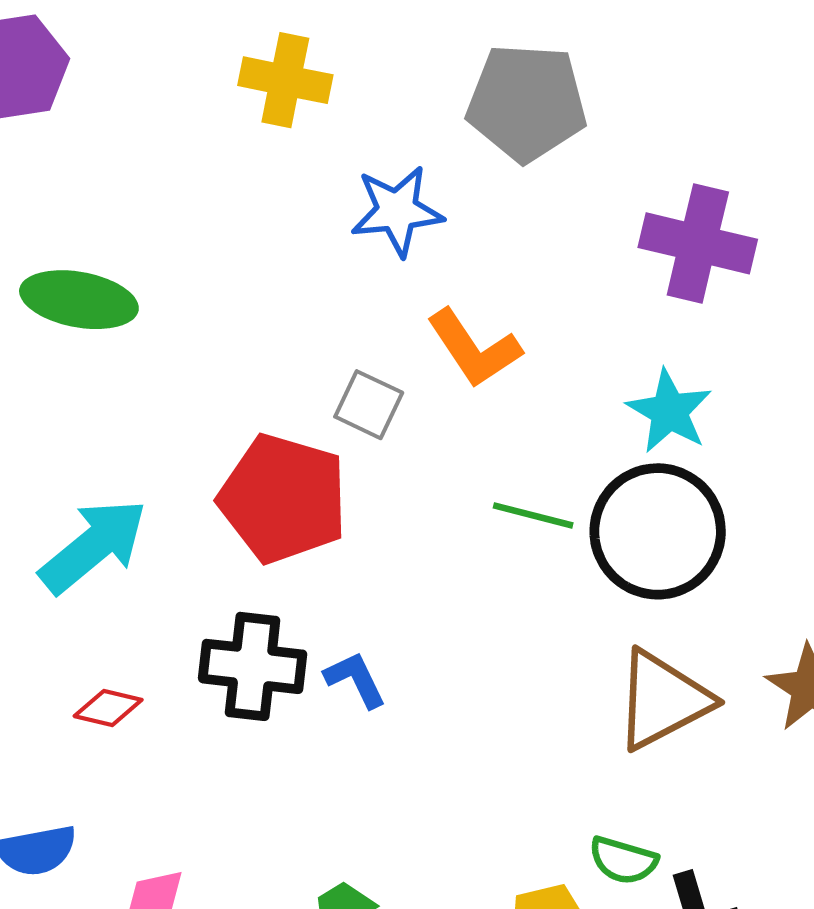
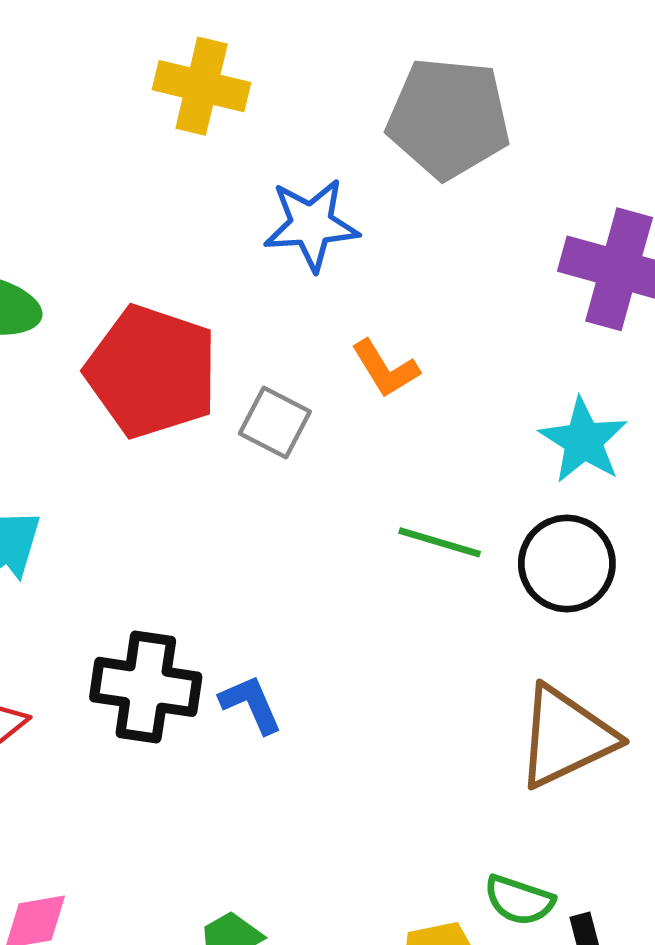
orange L-shape: (474, 348) -> (385, 369), size x0.7
red pentagon: (283, 499) -> (152, 372), moved
black circle: (658, 531) -> (567, 564), size x0.7

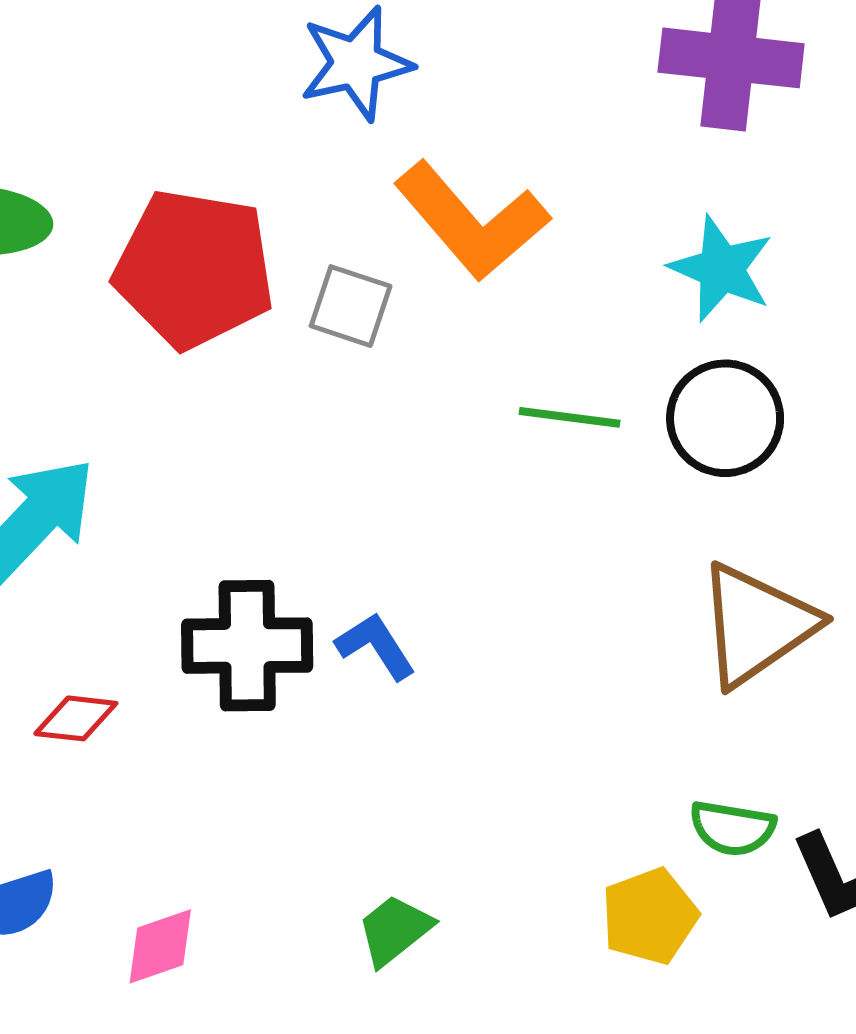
orange L-shape: (385, 369) -> (472, 221), size x1.8

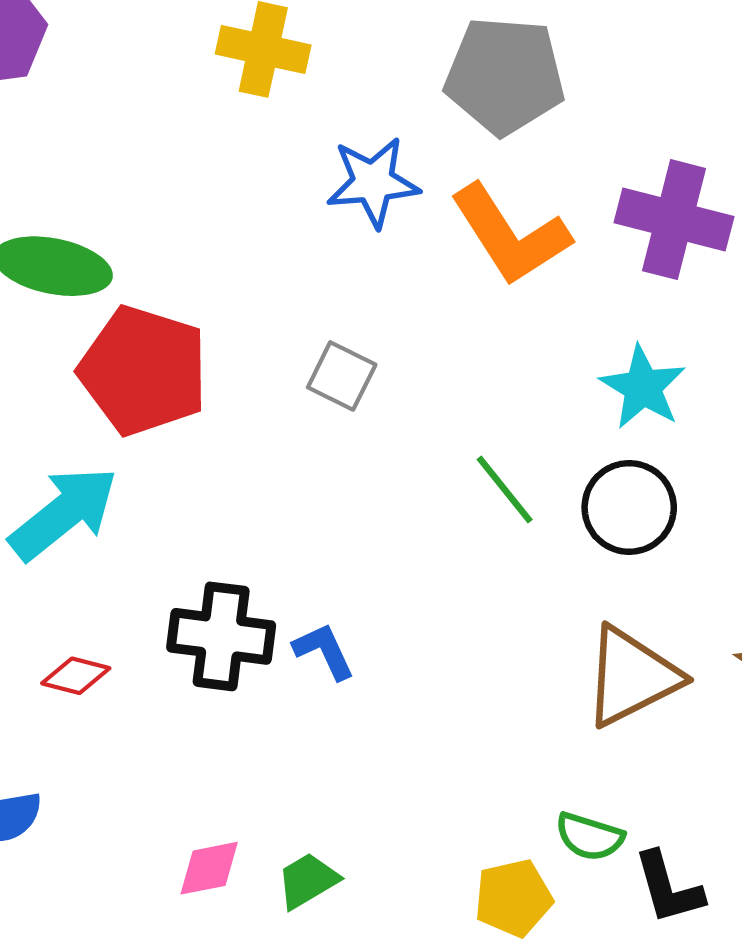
orange L-shape: (472, 221) -> (510, 235), moved
red pentagon: (194, 269) -> (143, 371), moved
green line: (570, 417) -> (505, 489), turned 36
pink diamond: (160, 946) -> (209, 868), moved

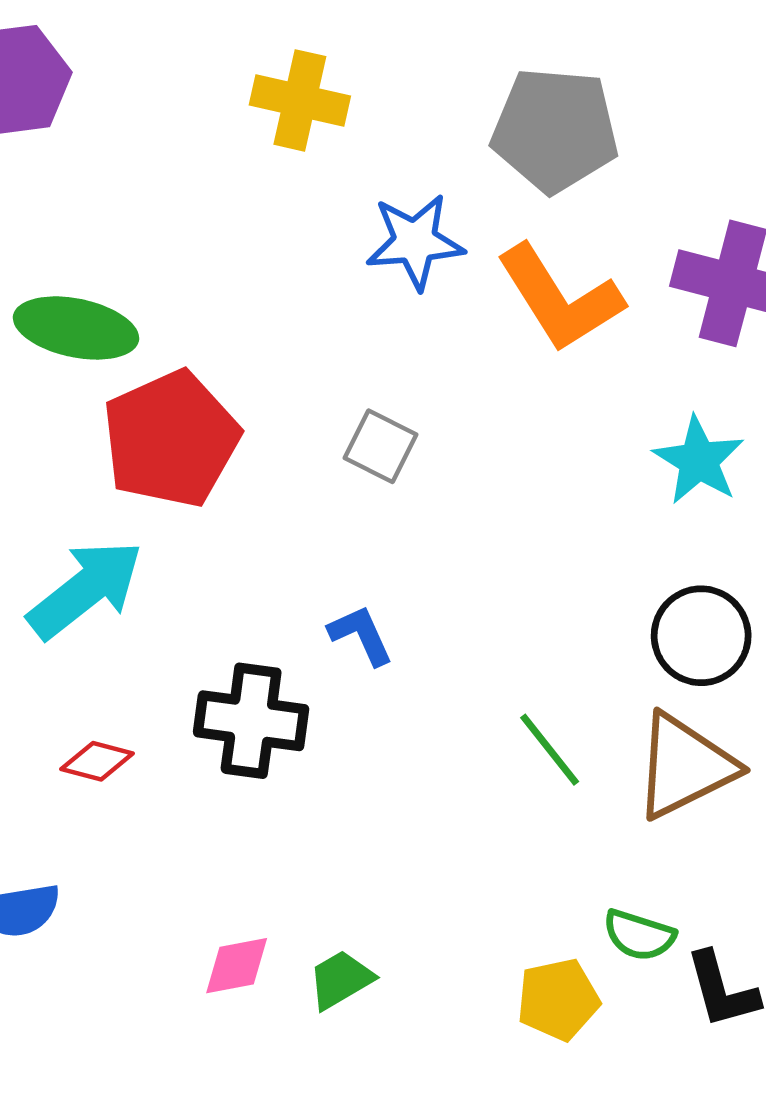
red pentagon: (143, 371) -> (171, 439), turned 30
green line: (505, 489) -> (550, 750), moved
black circle: (629, 507) -> (701, 636), moved
blue L-shape: (324, 651) -> (361, 635), moved

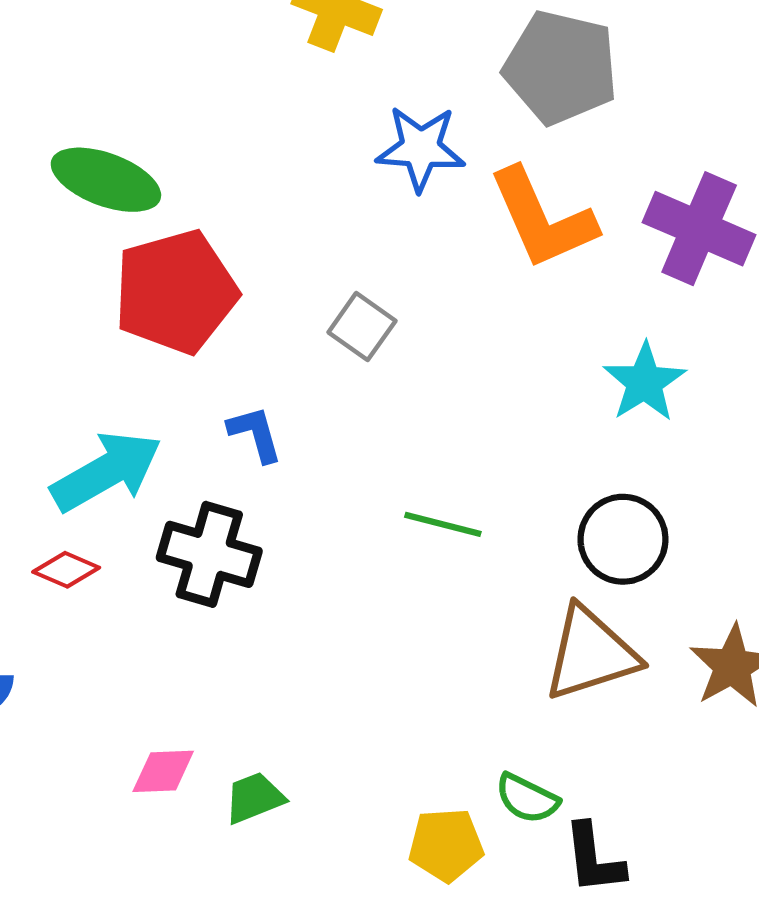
cyan arrow: (85, 589) -> (106, 471), moved
blue L-shape: (361, 635) -> (255, 434), moved
green line: (550, 750) -> (443, 524), moved, turned -46

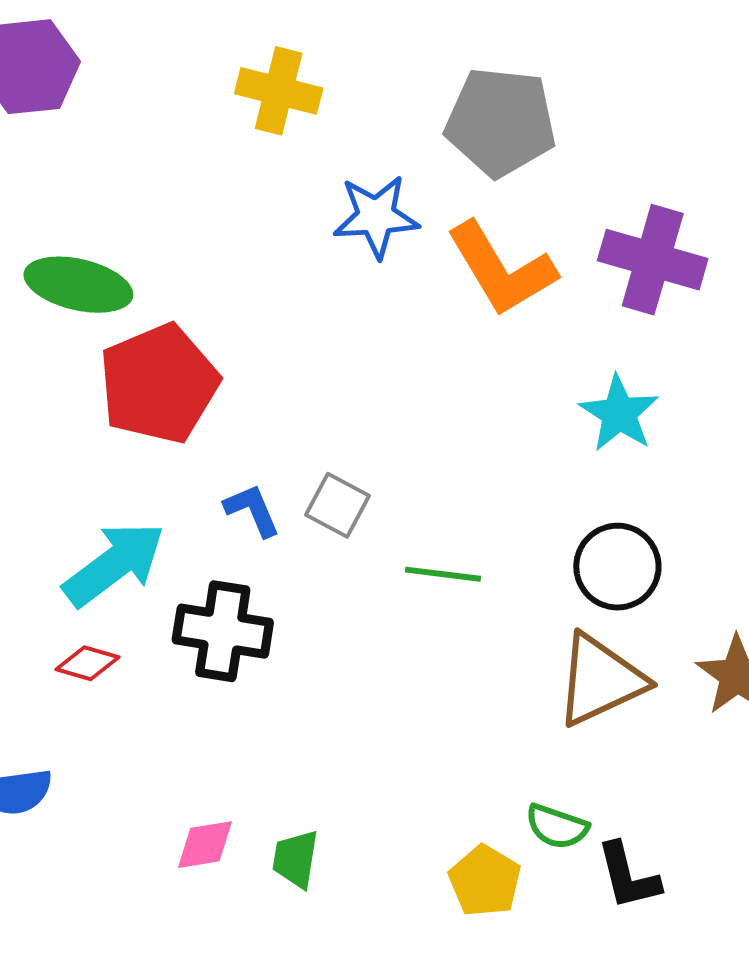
gray square: (362, 327) -> (338, 505), moved
green trapezoid: (254, 798) -> (296, 859), turned -52
yellow pentagon: (446, 845) -> (485, 881), turned -30

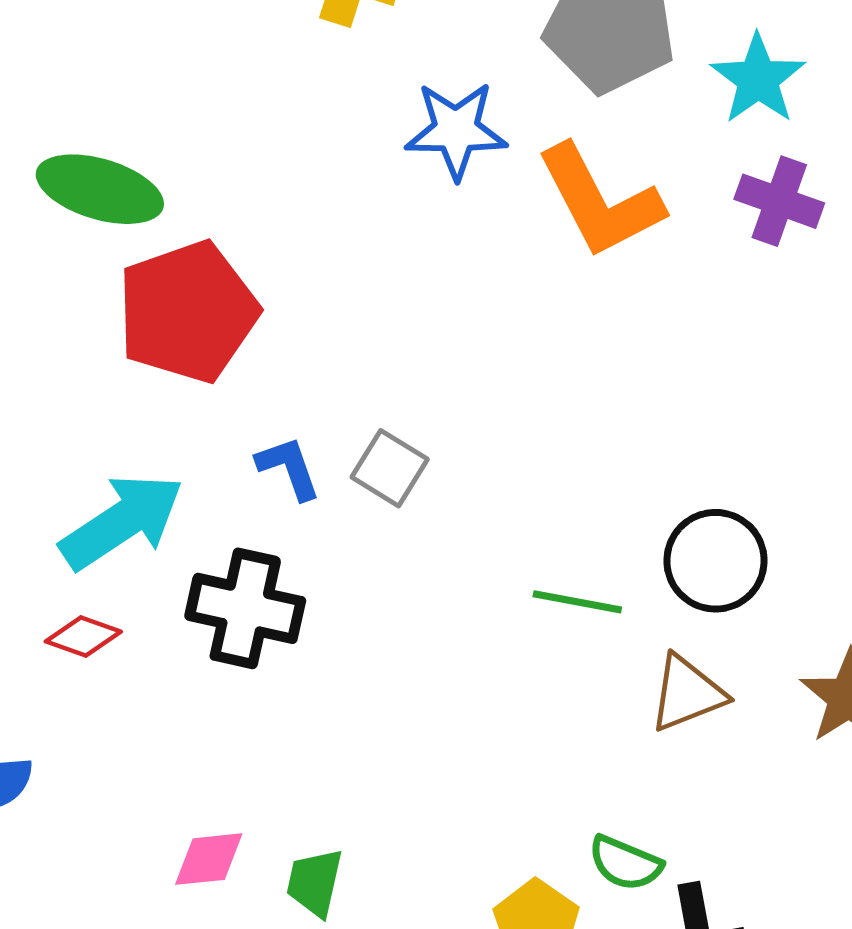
purple cross: (653, 260) -> (779, 201), size x0.7
cyan star: (619, 414) -> (758, 79), moved
green line: (443, 574) -> (577, 602), moved
brown triangle: (600, 680) -> (687, 693), size x0.7

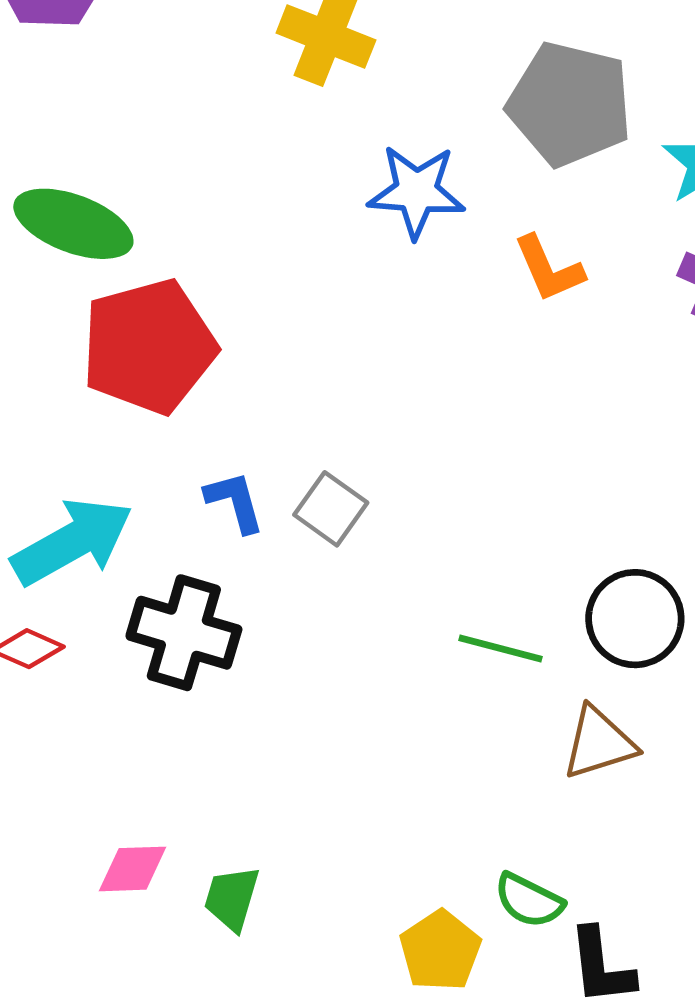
orange L-shape: (600, 201) -> (549, 269), size x0.6

